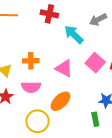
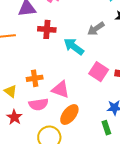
pink triangle: (64, 68) -> (61, 89), moved

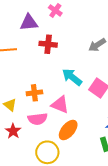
cyan arrow: (74, 47) -> (72, 77), moved

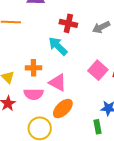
red cross: (48, 44) -> (68, 23), moved
cyan arrow: (72, 77) -> (58, 46), moved

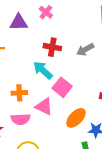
pink square: (98, 70) -> (62, 87), moved
orange ellipse: (63, 109) -> (76, 118), moved

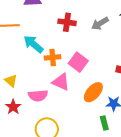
cyan arrow: (43, 70) -> (33, 44), moved
orange cross: (19, 93) -> (53, 57), moved

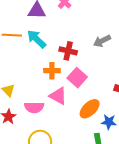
red cross: (67, 22) -> (68, 51), moved
cyan arrow: (33, 44) -> (37, 39), moved

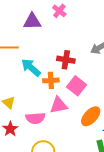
cyan arrow: (37, 39) -> (31, 68), moved
pink triangle: (58, 96) -> (59, 105), turned -36

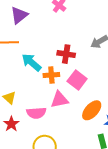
purple triangle: (32, 21) -> (19, 15), moved, turned -36

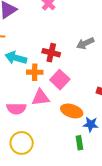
cyan arrow: (31, 62) -> (16, 58), turned -30
orange ellipse: (92, 110) -> (72, 111), turned 60

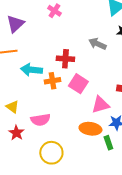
gray arrow: (85, 43) -> (97, 44), turned 60
pink triangle: (40, 98) -> (100, 105), moved
orange ellipse: (72, 111) -> (90, 129), moved

